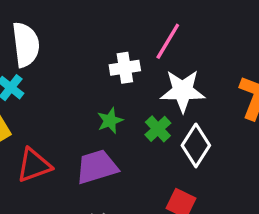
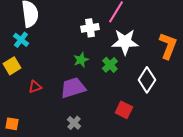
white diamond: (196, 145) -> (147, 80), moved
red triangle: (34, 165) -> (35, 87), size x0.6

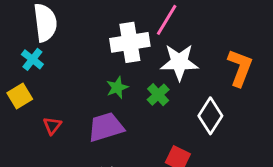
white cross: (90, 28) -> (130, 42), size x1.5
red triangle: (35, 87) -> (52, 126), turned -32

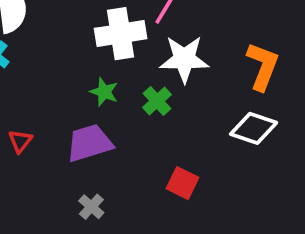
green star: (117, 88) -> (104, 92), turned -30
white diamond: (210, 116) -> (254, 128), moved, turned 76

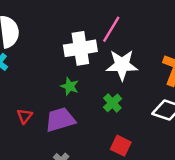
green cross: (157, 101) -> (112, 103), moved
red triangle: (20, 141) -> (25, 116), moved

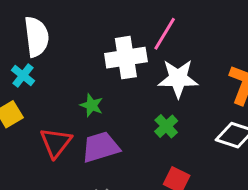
green star: (70, 86) -> (92, 105), moved
red triangle: (25, 116) -> (56, 143), size x1.6

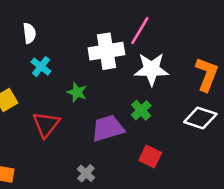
white semicircle: (36, 37) -> (29, 33), size x0.6
cyan cross: (23, 75) -> (41, 67), moved
purple trapezoid: (101, 147) -> (108, 128), moved

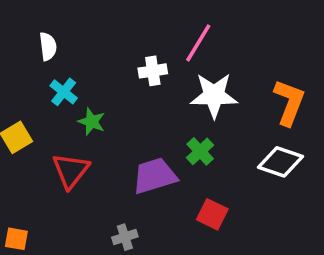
white cross: (106, 51) -> (153, 71), size x0.6
green star: (77, 92) -> (92, 122), moved
gray cross: (86, 173) -> (125, 237), turned 30

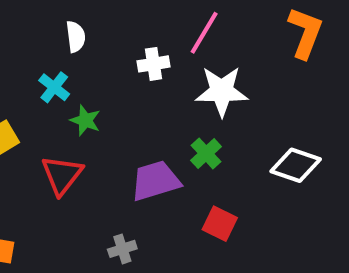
white semicircle: (48, 46) -> (76, 37), moved
orange L-shape: (289, 102) -> (305, 33), moved

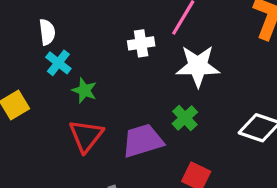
white semicircle: (76, 37) -> (47, 32), moved
red triangle: (62, 175) -> (86, 136), moved

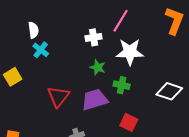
green star: (84, 90) -> (98, 67), moved
green cross: (185, 118) -> (122, 85), turned -35

